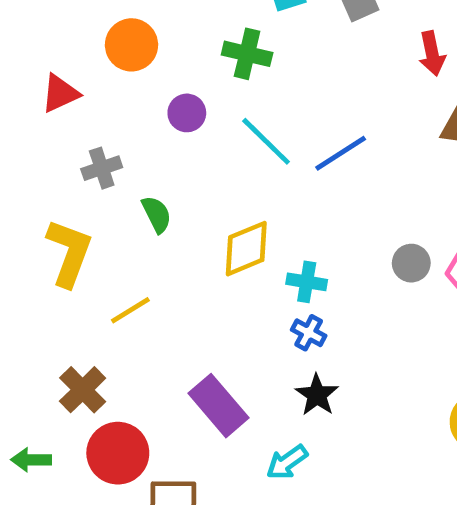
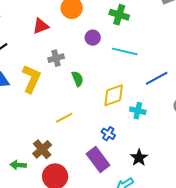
cyan line: (266, 141) -> (125, 51), turned -35
blue line: (341, 153) -> (157, 78), moved
yellow L-shape: (69, 253) -> (31, 79), moved
blue cross: (309, 333) -> (108, 134), moved
green arrow: (31, 460) -> (18, 165), moved

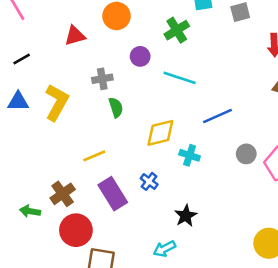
green cross: (119, 15) -> (177, 30), turned 36
gray cross: (56, 58) -> (102, 79), moved
purple rectangle: (98, 159) -> (113, 194), moved

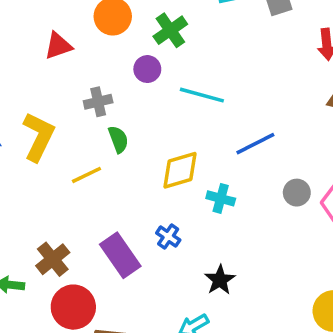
green cross: (177, 30) -> (170, 30), moved
yellow line: (94, 156) -> (87, 175), moved

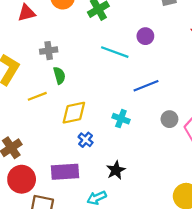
purple circle: (147, 69) -> (145, 36), moved
yellow diamond: (180, 170) -> (74, 113), moved
purple rectangle: (120, 255) -> (65, 172), moved, turned -64

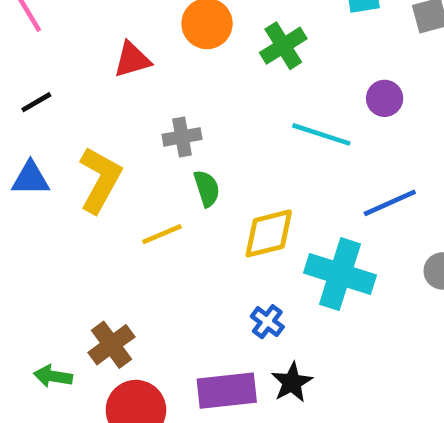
yellow diamond: (74, 113) -> (269, 233), moved
cyan cross: (121, 119) -> (340, 274), size x1.8
black star: (116, 170) -> (292, 382), moved

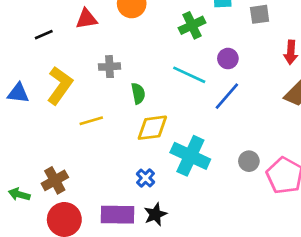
green cross: (283, 46) -> (192, 25), moved
black line: (36, 102) -> (44, 35), moved
blue triangle: (31, 179) -> (18, 93), moved
green semicircle: (207, 188) -> (138, 93), moved
blue line: (390, 203) -> (227, 96), moved, turned -32

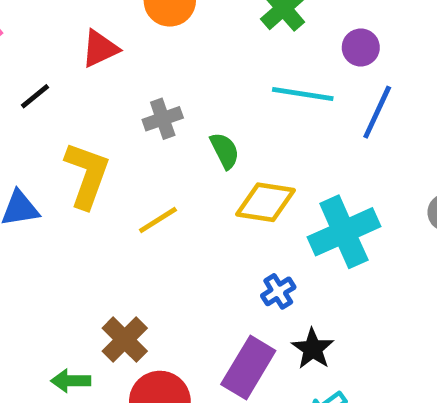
yellow diamond: (152, 128) -> (266, 202), turned 32
cyan cross: (190, 156) -> (344, 232), turned -33
blue cross: (145, 178) -> (278, 291), turned 30
purple rectangle: (118, 215) -> (248, 367), turned -44

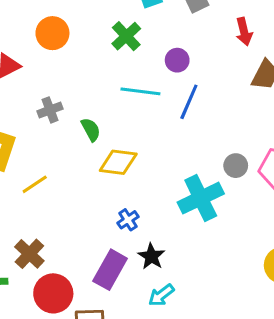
yellow line: (158, 220) -> (35, 184), moved
cyan cross: (344, 232) -> (201, 198), moved

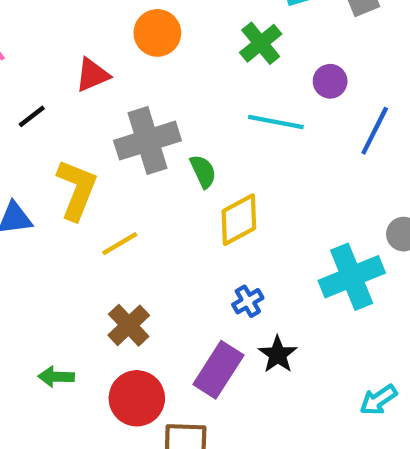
blue line: (189, 102) -> (375, 131), moved
gray cross: (50, 110) -> (147, 141), size x1.8
yellow diamond: (118, 162) -> (239, 220), turned -39
brown cross: (29, 254) -> (129, 325), moved
cyan arrow: (161, 295) -> (378, 400), moved

